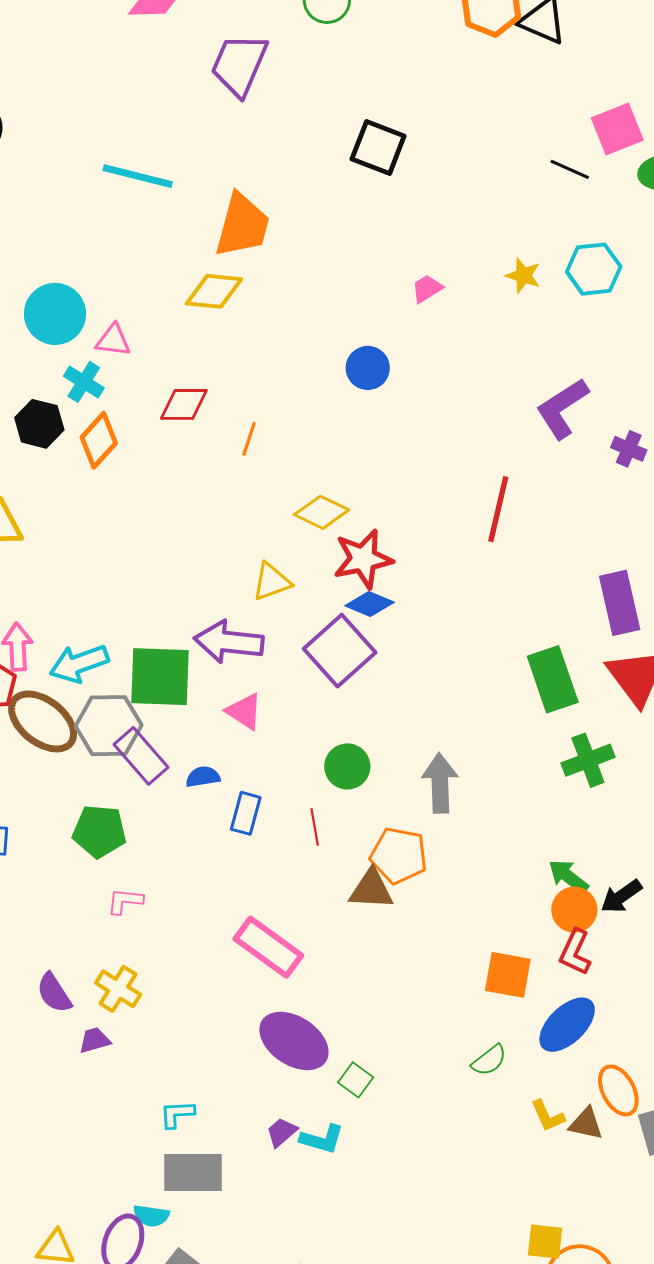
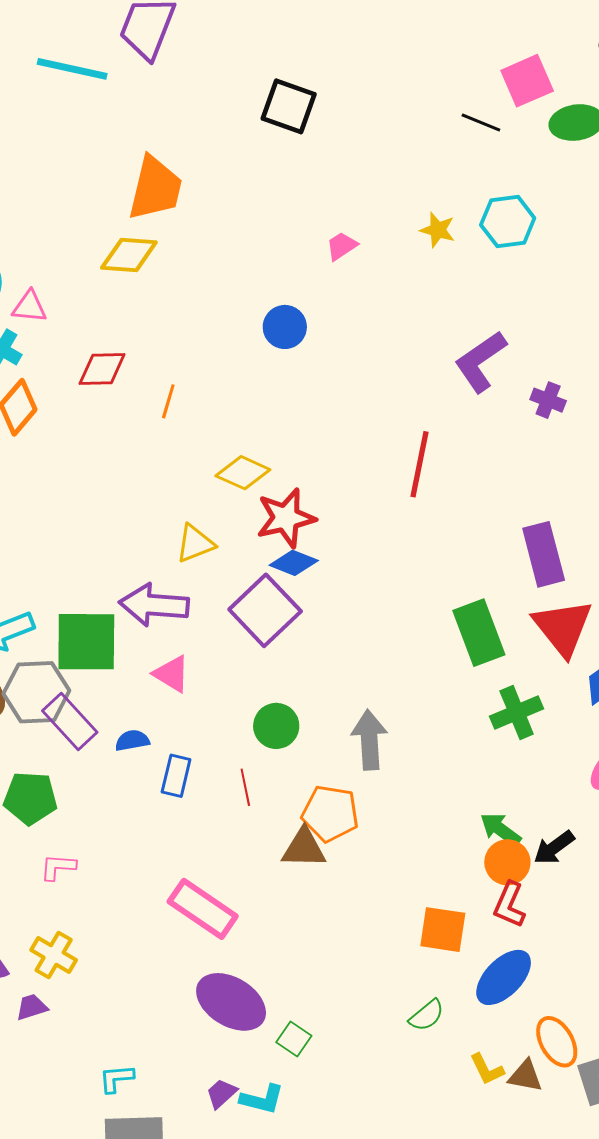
cyan line: (138, 176) -> (72, 69), moved

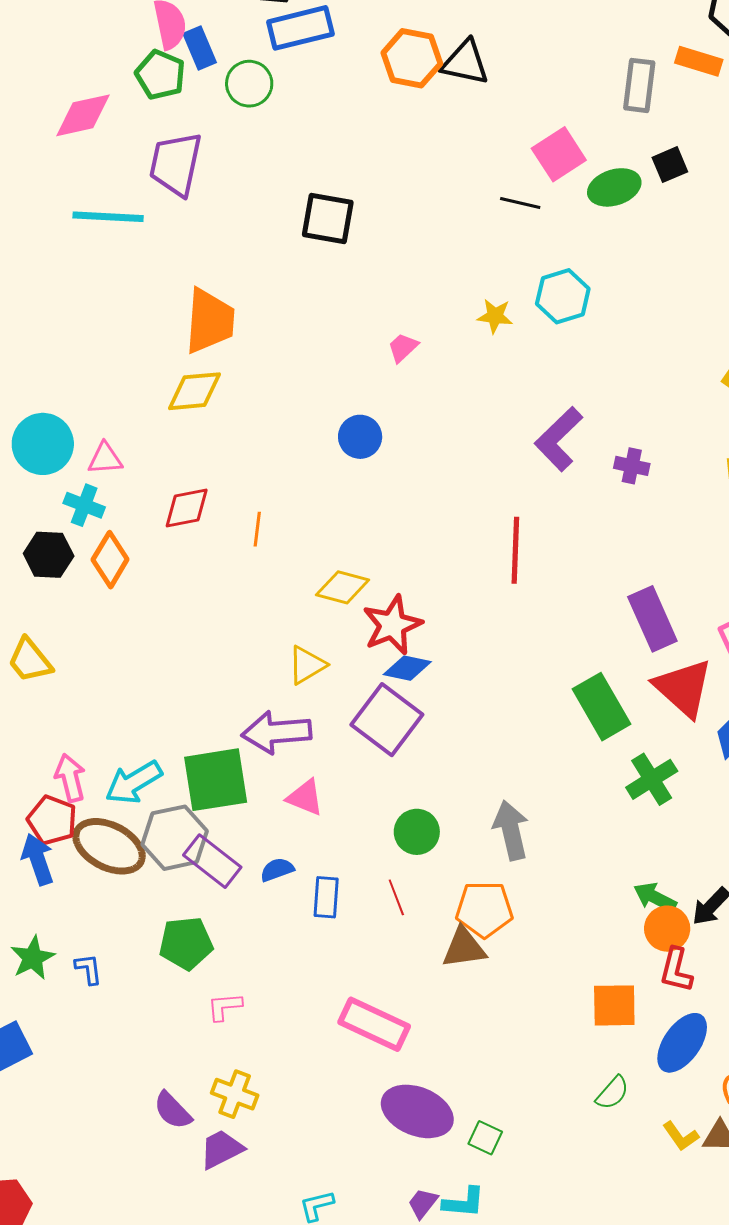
purple trapezoid: (32, 1007) -> (221, 1149), size x1.4

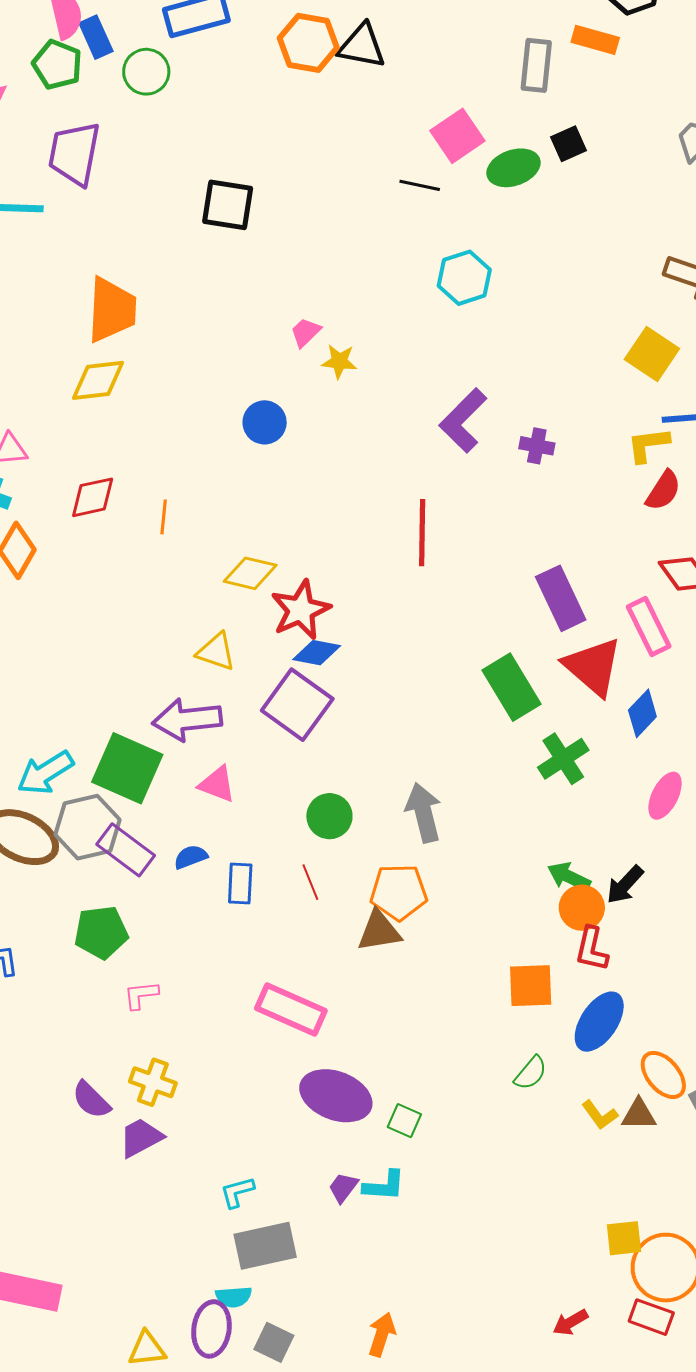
yellow star: (495, 316) -> (339, 361), moved
yellow triangle: (307, 665) -> (216, 652), turned 51
green square: (216, 780) -> (127, 768), turned 34

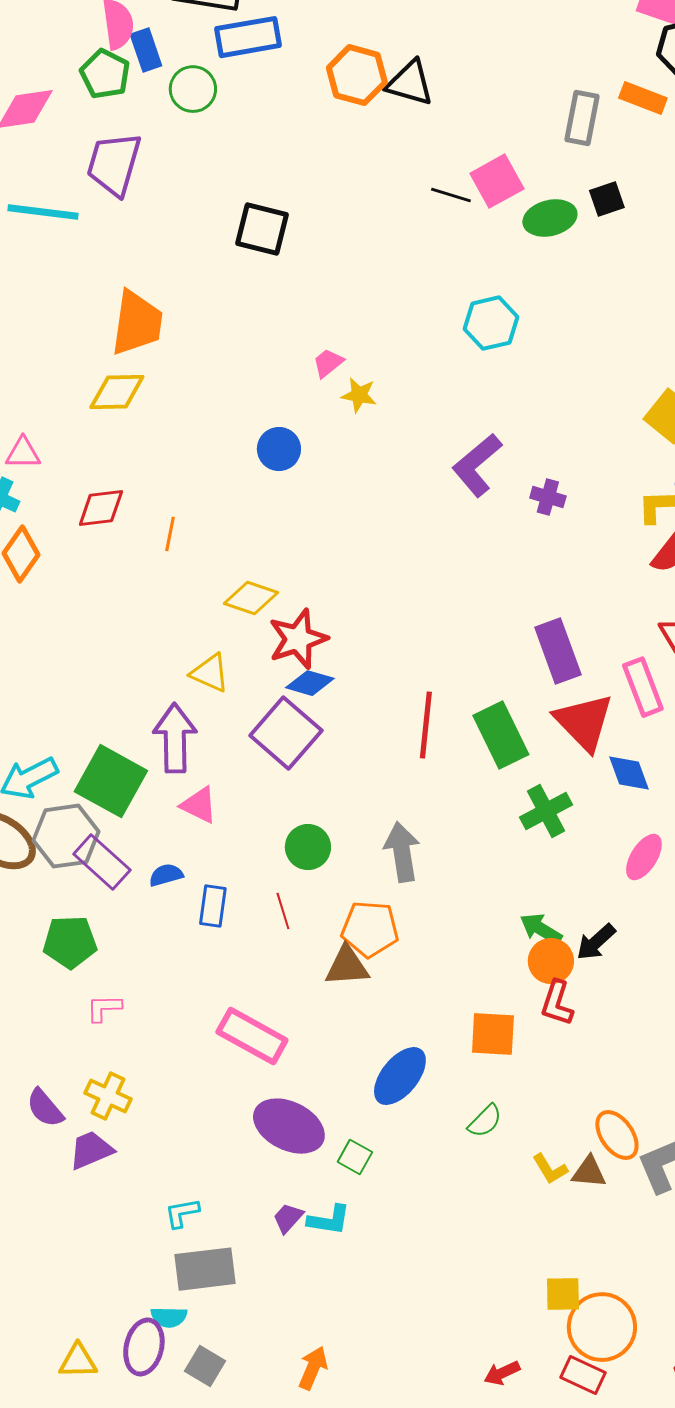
black line: (420, 185) -> (451, 195), moved
red line: (422, 533) -> (426, 725), moved
blue diamond: (642, 713) -> (629, 773), turned -69
purple arrow: (187, 720) -> (175, 738), turned 90
blue ellipse: (599, 1022) -> (400, 1076), moved

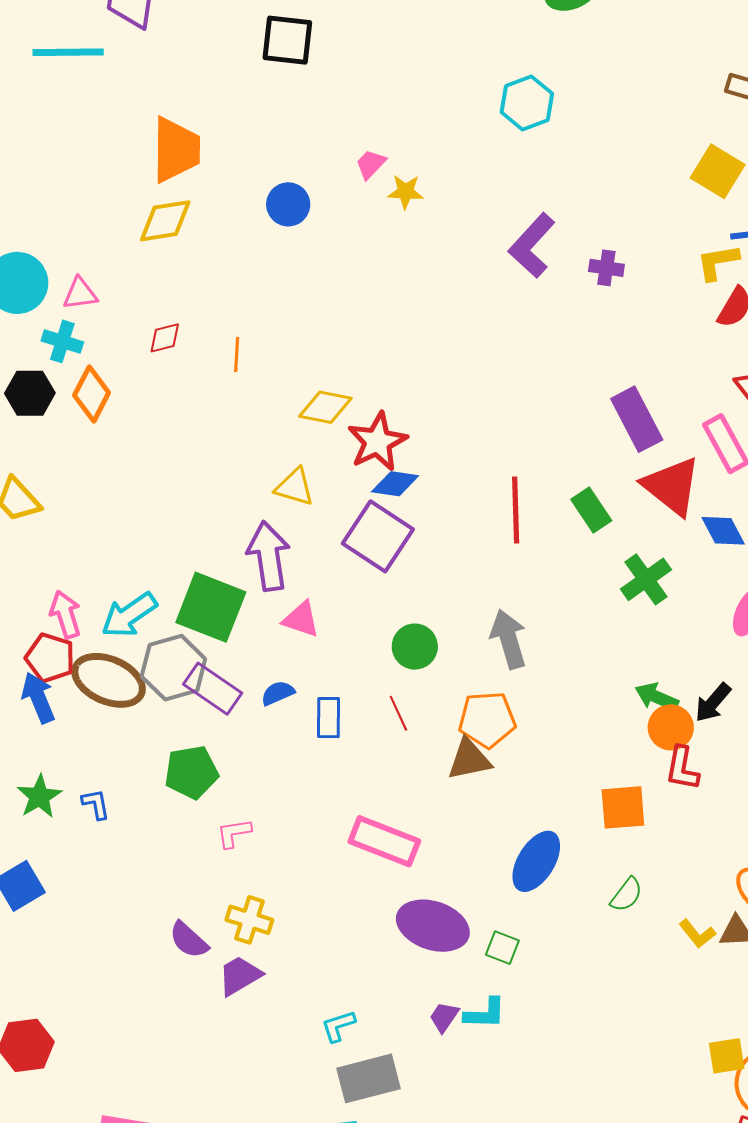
blue circle: (279, 449) -> (288, 204), moved
red diamond: (101, 508) -> (165, 338), size x0.7
green rectangle: (501, 735) -> (591, 510), size x0.7

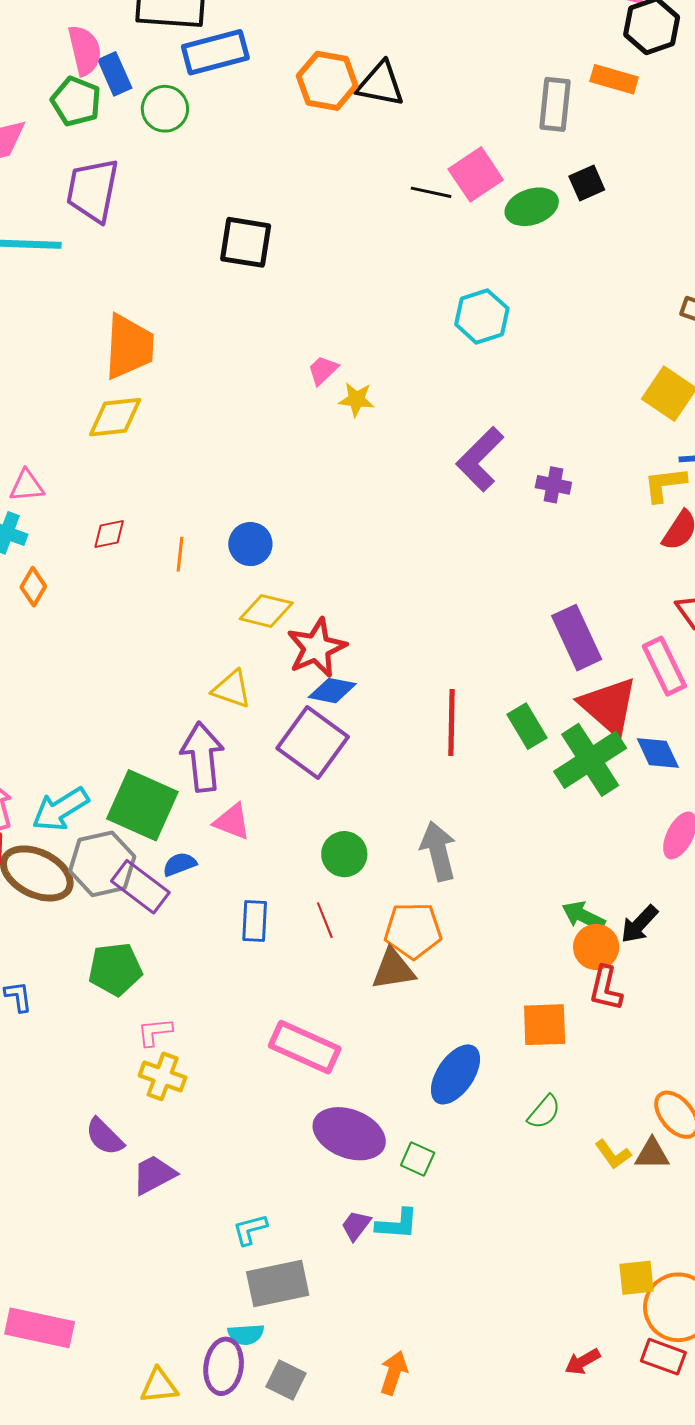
blue circle: (288, 204) -> (250, 544), moved
orange diamond: (92, 394) -> (33, 587), size x0.7
green cross: (646, 579) -> (590, 760), moved, size x1.4
blue semicircle: (278, 693) -> (180, 864), moved
yellow cross: (249, 920) -> (163, 1076), moved

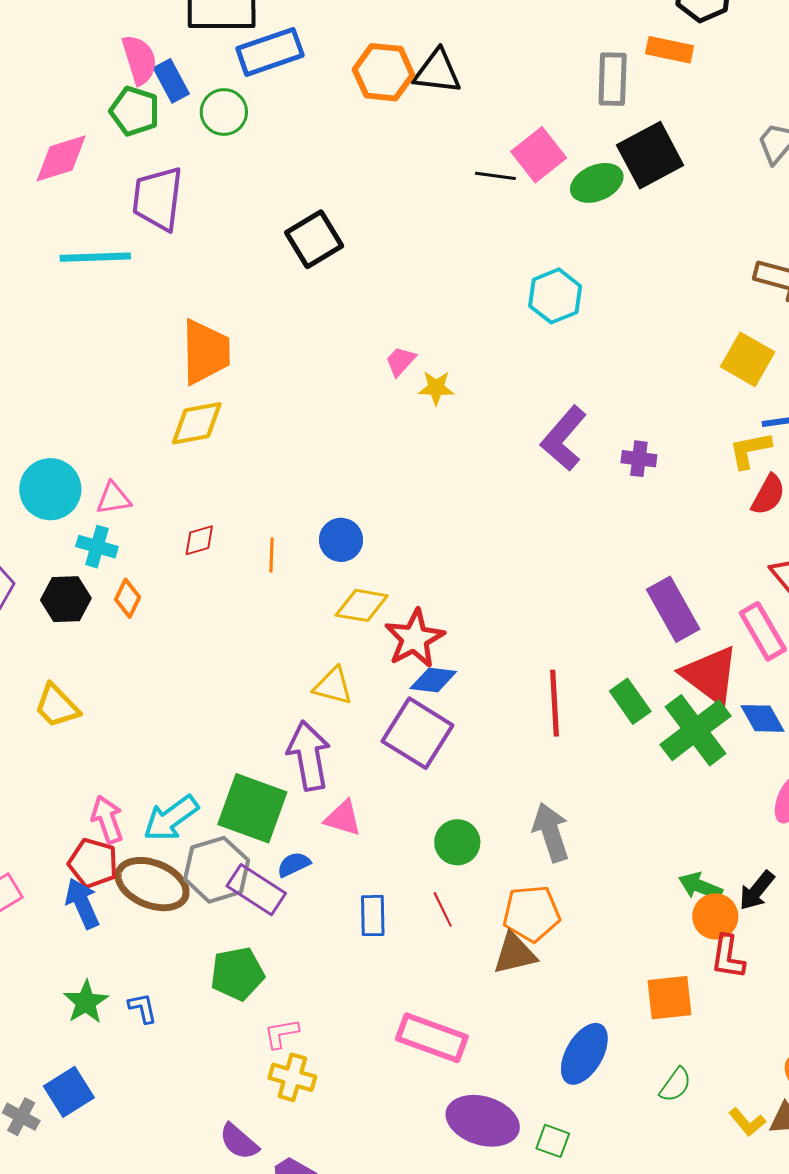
black square: (587, 183) -> (650, 155), size x1.8
black square: (246, 242) -> (314, 239), turned -36

